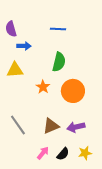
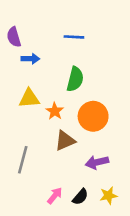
yellow triangle: (15, 70) -> (29, 98), moved
gray line: (18, 125) -> (23, 160), turned 50
brown triangle: (51, 126) -> (65, 141), moved

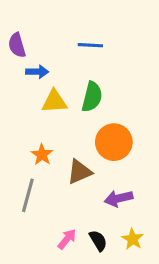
yellow triangle: (29, 98) -> (54, 101), moved
orange star: (55, 111) -> (42, 155), moved
yellow star: (108, 196) -> (133, 239), turned -30
black semicircle: (80, 197) -> (98, 241), turned -72

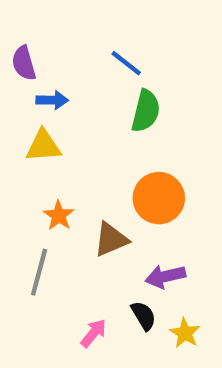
blue line: (90, 45) -> (126, 63), turned 35
green semicircle: (92, 97) -> (146, 111), moved
yellow triangle: (54, 101) -> (43, 146), moved
black semicircle: (98, 241) -> (144, 316), moved

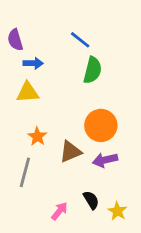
purple arrow: (165, 276) -> (105, 160), moved

